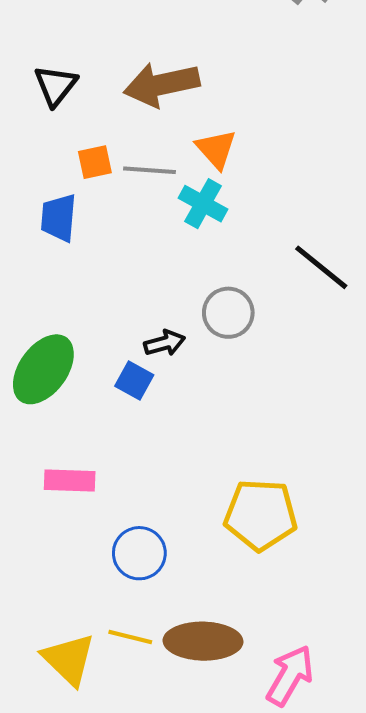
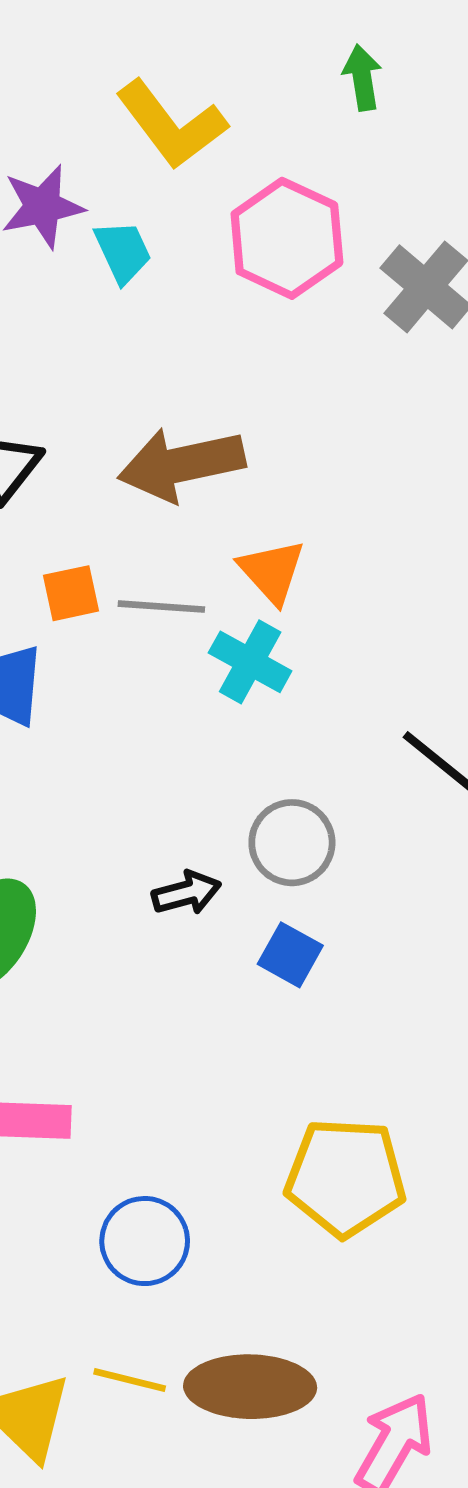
blue square: (134, 380) -> (290, 955), moved

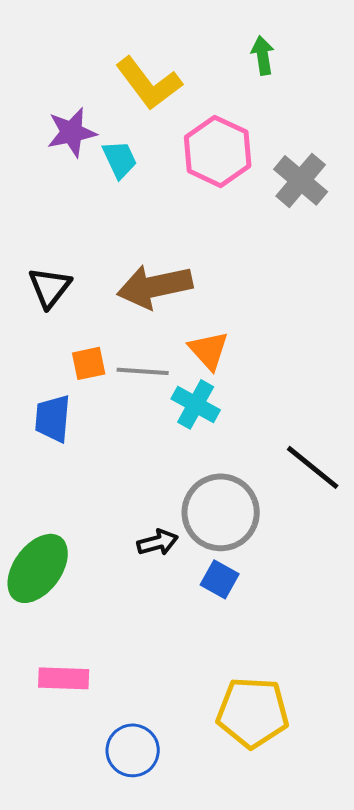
gray circle: (292, 843) -> (221, 512), size x1.5

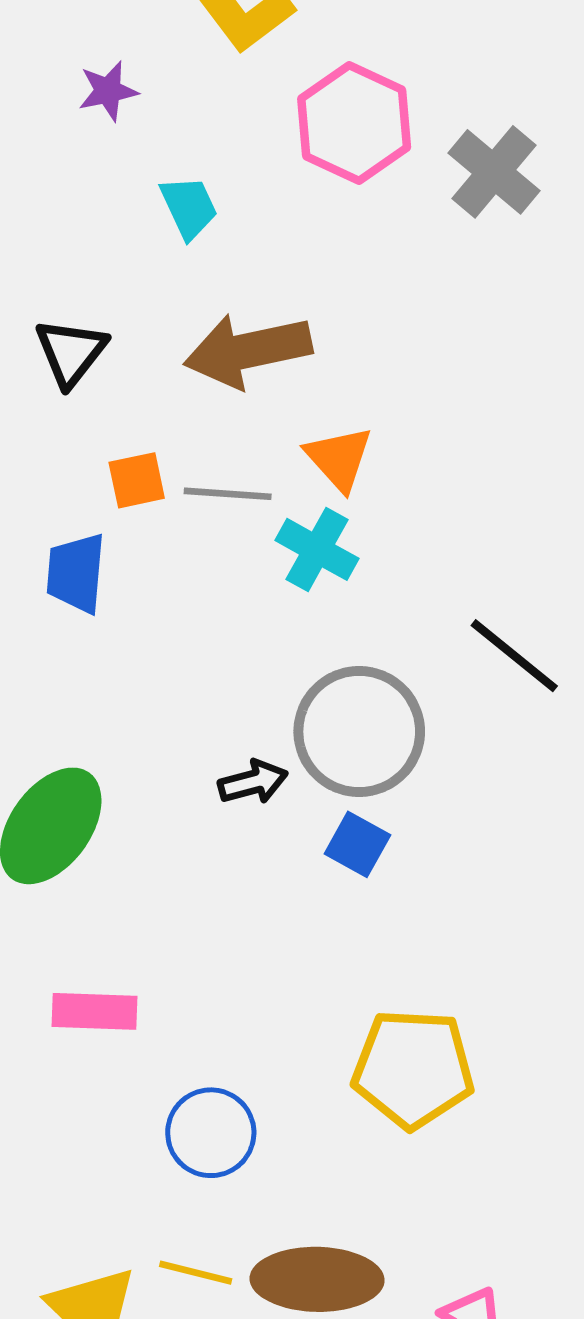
purple star: (72, 132) -> (108, 91), size x0.7
cyan trapezoid: (120, 159) -> (189, 207), moved

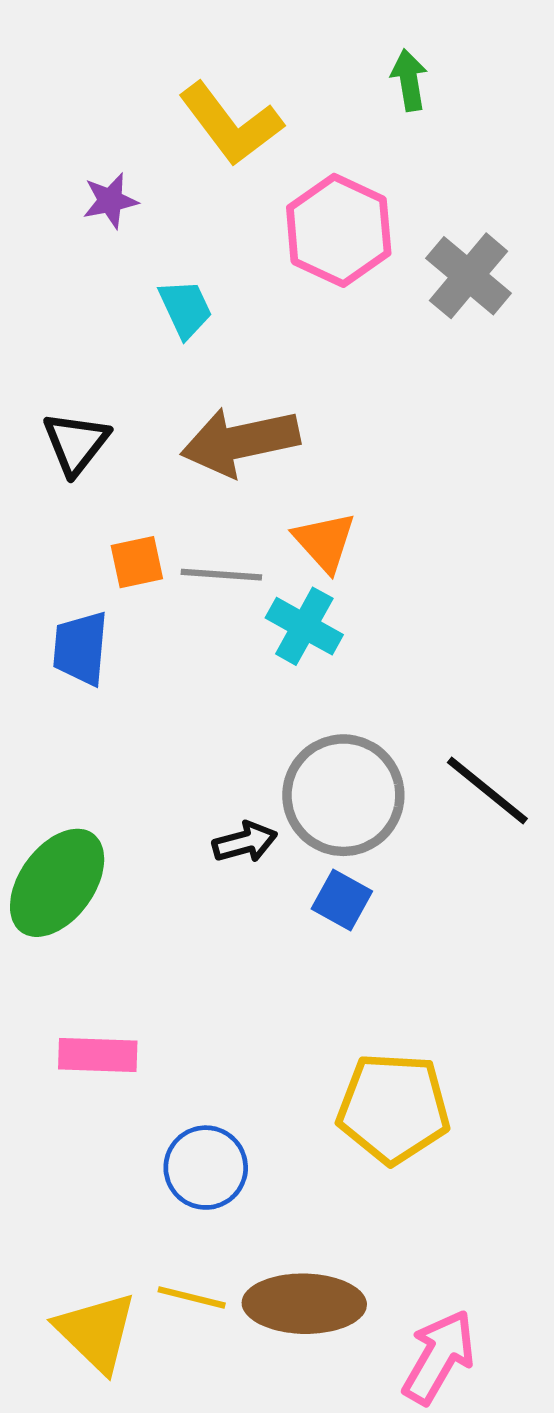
black line: (514, 656) -> (487, 791), moved

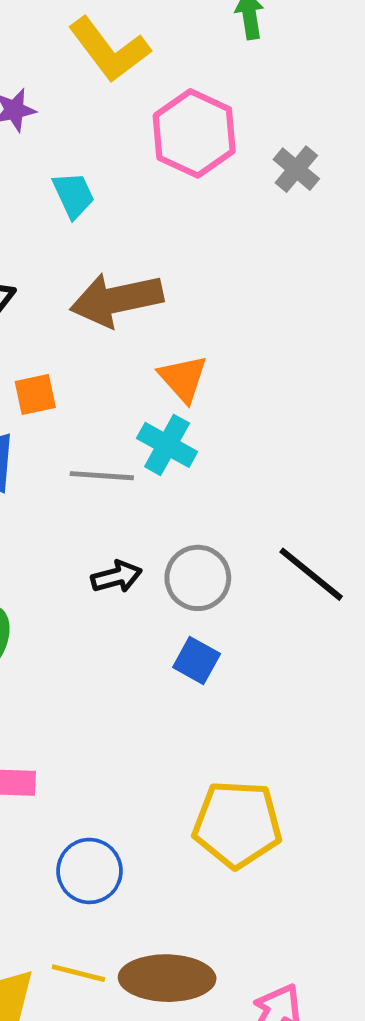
gray cross: (469, 276) -> (296, 169), size x0.7
gray line: (221, 575) -> (102, 476), moved
gray circle: (343, 795) -> (198, 578), size x0.7
black arrow: (245, 842) -> (117, 577), moved

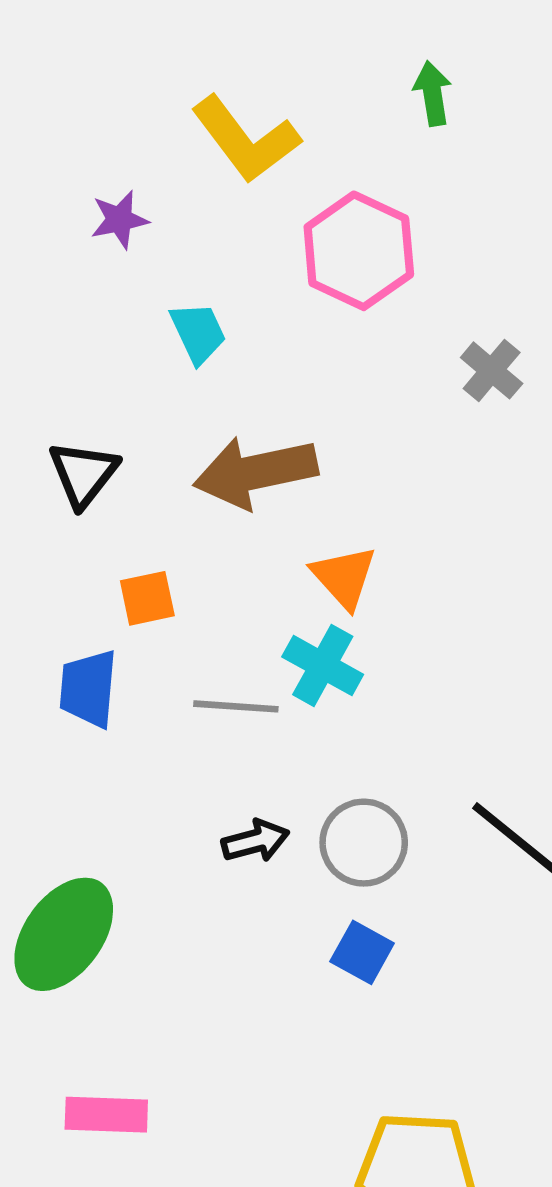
gray cross: (296, 169) -> (492, 370), moved

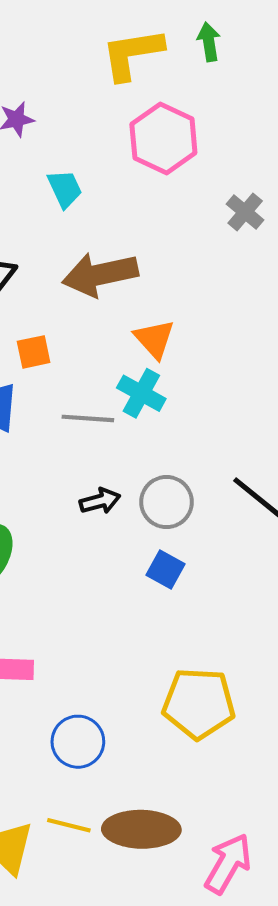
yellow L-shape: (246, 139) -> (132, 54), moved, turned 118

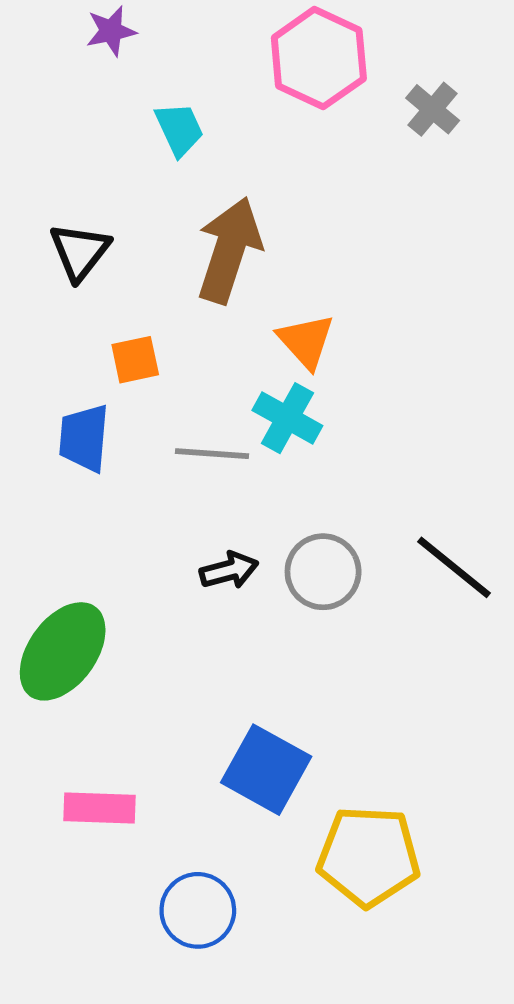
gray cross: (245, 212) -> (433, 109), moved
brown arrow: (100, 274) -> (229, 250), turned 120
blue square: (165, 569) -> (266, 770), moved, size x1.6

